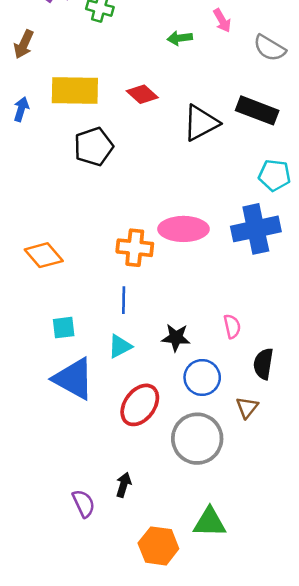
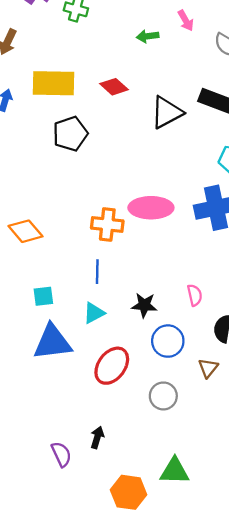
blue triangle: (74, 379) -> (52, 342), turned -36
gray circle: (197, 439) -> (163, 396), size x0.6

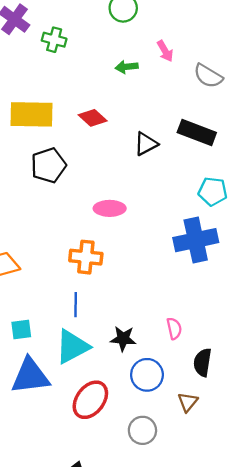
black triangle: (167, 112) -> (146, 144), size x0.7
pink ellipse: (151, 208) -> (110, 208), moved, size x0.7
cyan triangle: (94, 313) -> (72, 347), size x1.6

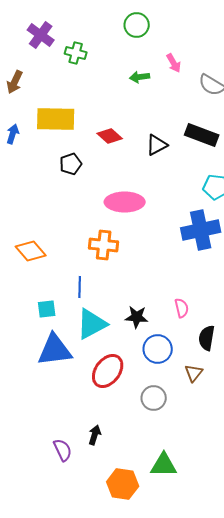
red diamond: (93, 118) -> (110, 136), moved
black pentagon: (48, 165) -> (71, 164), size x0.7
pink ellipse: (110, 208) -> (125, 202), size x1.4
blue line: (76, 305) -> (80, 287), moved

